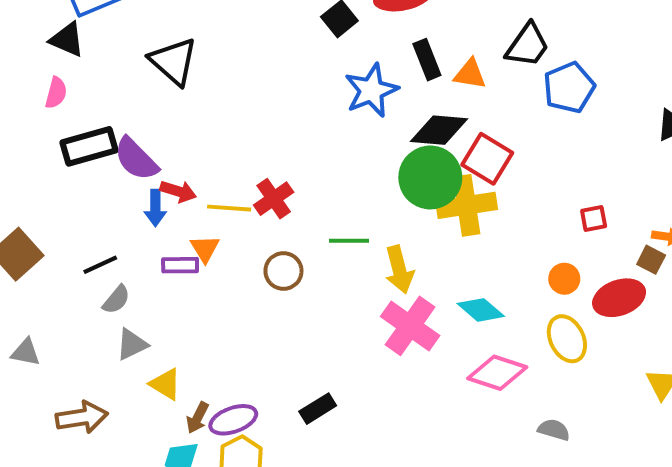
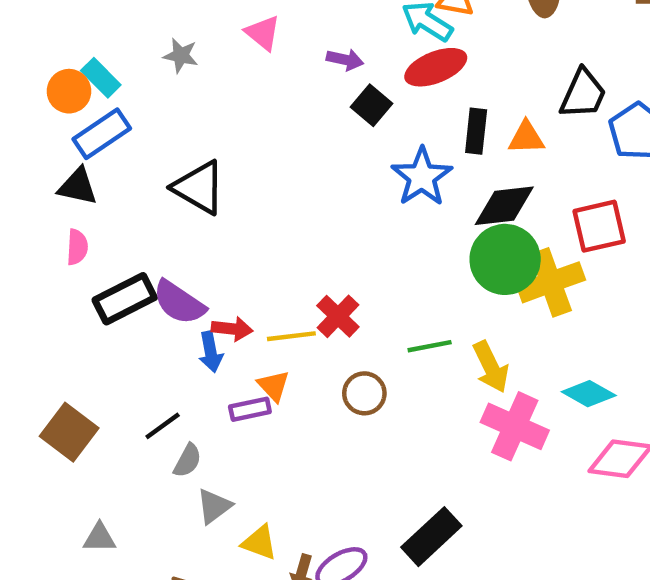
black rectangle: (427, 60) -> (476, 131), turned 39
red square: (487, 159) -> (599, 226), moved, turned -33
black rectangle: (318, 409) -> (431, 537), size x1.5

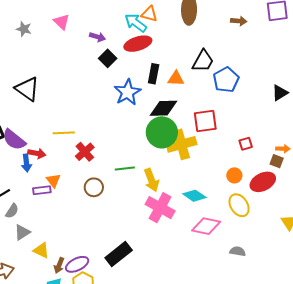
yellow line: (291, 336) -> (64, 133), moved

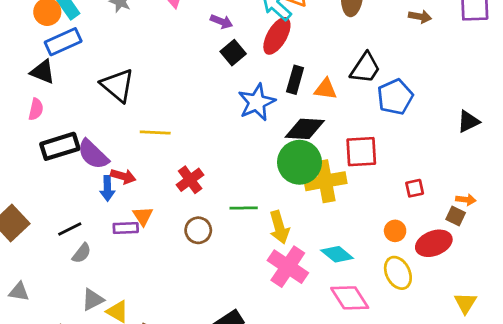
red ellipse: (138, 44) -> (277, 36), turned -48
yellow line: (64, 133) -> (155, 133), moved
pink diamond: (206, 226) -> (350, 298), turned 40
gray triangle: (22, 232) -> (93, 300), moved

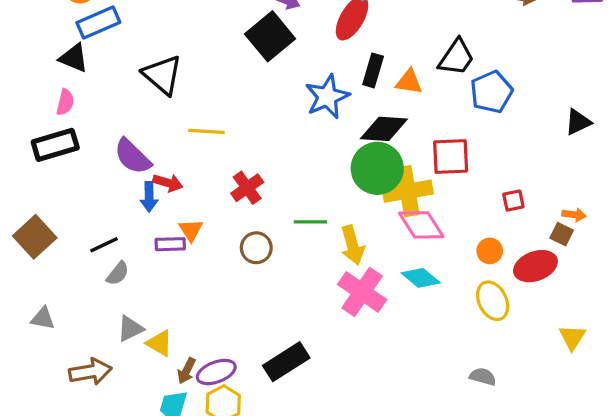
black square: (233, 53) -> (270, 36), moved, size x1.6
black rectangle: (60, 146) -> (55, 145), moved
pink diamond: (350, 298) -> (421, 225), moved

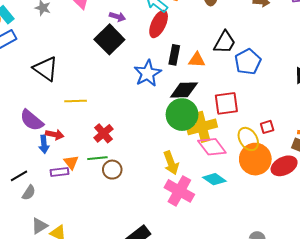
green line: (310, 222) -> (97, 158), moved
orange circle: (490, 251) -> (255, 159), size x2.0
yellow ellipse: (493, 301) -> (248, 139), moved

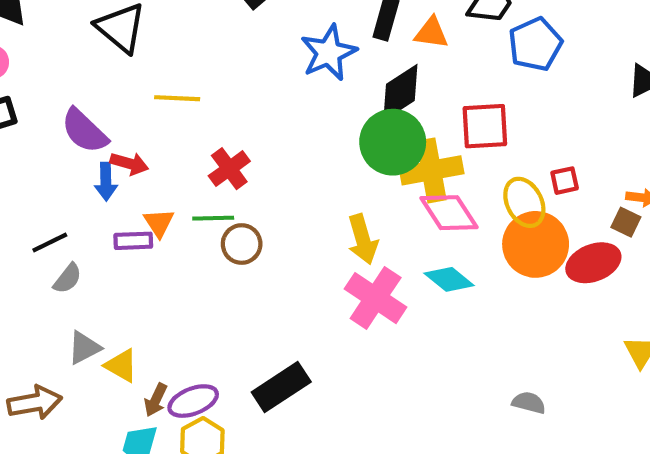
black diamond: (184, 90) -> (400, 92), turned -36

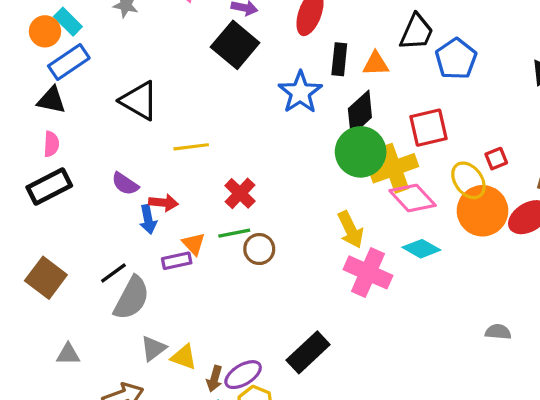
purple semicircle: (84, 131) -> (125, 184), size x0.7
gray semicircle: (68, 278) -> (132, 298), size x1.8

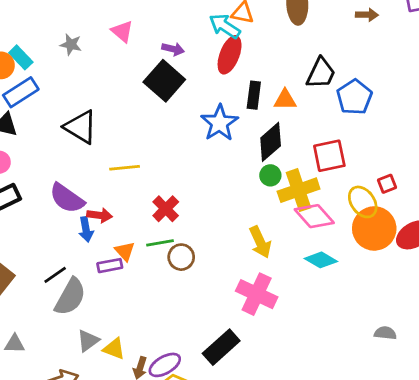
green circle: (361, 152) -> (270, 175), size x0.5
purple semicircle: (125, 184) -> (67, 198), size x1.5
pink cross: (368, 272) -> (257, 294), moved

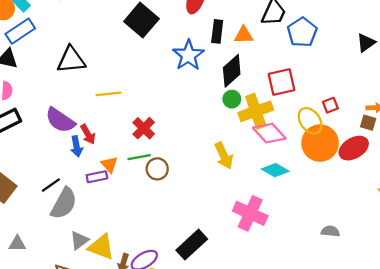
black triangle: (81, 127) -> (71, 60), turned -36
red arrow: (100, 215) -> (88, 134), turned 54
pink cross: (257, 294) -> (250, 213), moved
yellow triangle: (114, 349) -> (101, 247), size x1.4

